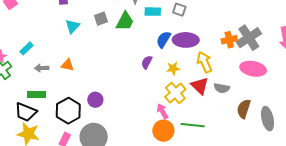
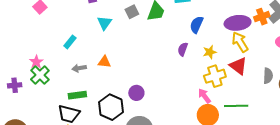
purple ellipse: (186, 40) -> (238, 23), moved
cyan rectangle: (26, 48) -> (70, 42), moved
gray semicircle: (222, 88) -> (268, 76), moved, turned -91
yellow cross: (175, 93) -> (215, 76), turned 30

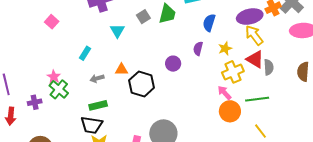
gray semicircle: (268, 76) -> (269, 67), moved
purple circle: (136, 93) -> (173, 64), moved
black hexagon: (111, 107) -> (142, 84), moved

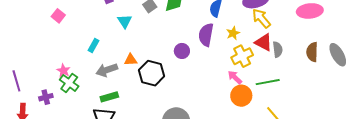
purple semicircle: (198, 49) -> (206, 35), size x1.6
gray arrow: (97, 78) -> (107, 70), size x1.5

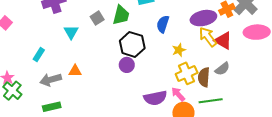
purple semicircle: (206, 35) -> (155, 98), moved, turned -115
red triangle: (263, 42) -> (223, 41), moved
gray semicircle: (278, 50) -> (222, 69), turned 56
brown semicircle: (312, 52) -> (204, 77), moved
black hexagon: (152, 73) -> (132, 44), moved

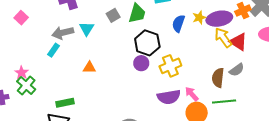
yellow star: (179, 50) -> (199, 18), moved
yellow cross: (187, 73) -> (170, 66), moved
gray arrow: (51, 80) -> (63, 33), moved

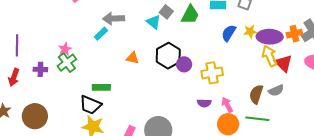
gray square: (113, 15) -> (166, 12), turned -32
cyan triangle: (87, 29) -> (153, 22), moved, turned -35
black hexagon: (147, 43) -> (168, 56), moved
purple semicircle: (169, 97) -> (204, 103), size x0.6

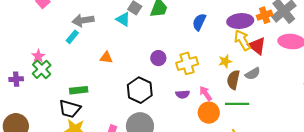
yellow star: (250, 32) -> (225, 61), moved
black hexagon: (168, 56) -> (140, 90), moved

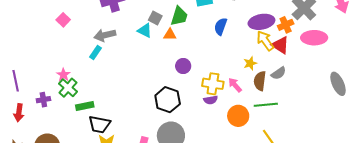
orange cross: (265, 15) -> (286, 25), moved
orange triangle: (106, 58) -> (170, 35), moved
yellow cross: (187, 63) -> (213, 84), moved, turned 30
green rectangle: (79, 90) -> (85, 106), moved
pink arrow: (206, 93) -> (235, 85), moved

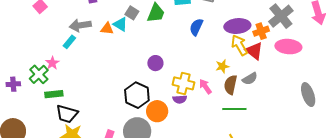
orange triangle: (170, 35) -> (107, 29), moved
pink star: (63, 75) -> (52, 63), moved
orange circle: (238, 116) -> (157, 111), moved

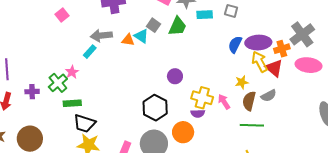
blue semicircle: (196, 27) -> (235, 44), moved
orange circle: (157, 111) -> (183, 132), moved

